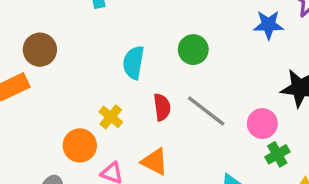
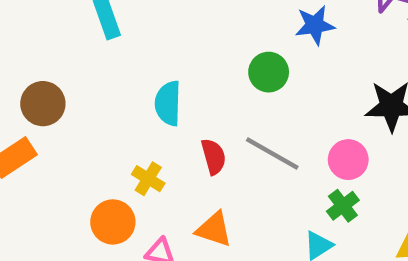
blue star: (268, 25) -> (315, 25), moved
green circle: (193, 50) -> (269, 72), moved
green cross: (277, 154) -> (343, 206), moved

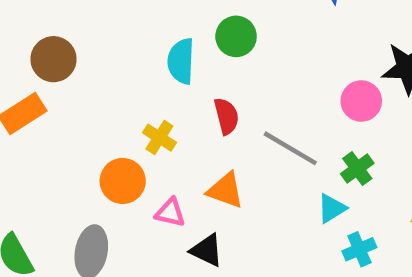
green circle: (269, 72) -> (236, 36), moved
gray line: (272, 153) -> (290, 148), moved
pink circle: (348, 160) -> (361, 101), moved

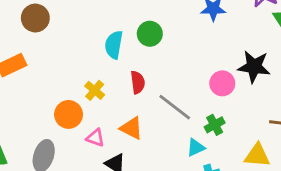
brown circle: (54, 59) -> (35, 18), moved

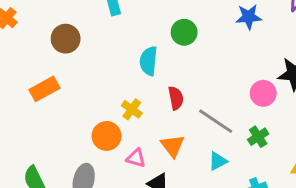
green circle: (150, 34) -> (184, 32), moved
orange triangle: (131, 128) -> (172, 146), turned 30
cyan triangle: (196, 148) -> (218, 161), moved

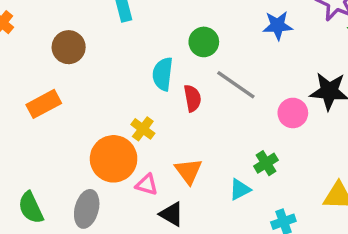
red semicircle: (176, 98) -> (192, 98), moved
gray line: (216, 121) -> (236, 85), moved
orange circle: (107, 136) -> (114, 159), size x1.4
green cross: (258, 137) -> (266, 163), moved

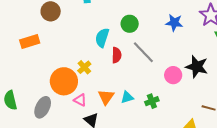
cyan triangle: (240, 189) -> (127, 97), moved

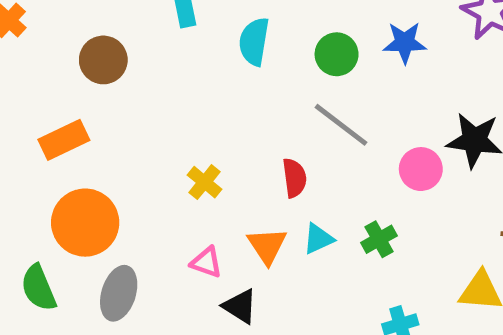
green circle: (130, 24) -> (337, 54), moved
cyan semicircle: (102, 38) -> (254, 42), moved
red semicircle: (117, 55) -> (294, 178), moved
orange circle: (64, 81) -> (85, 223), moved

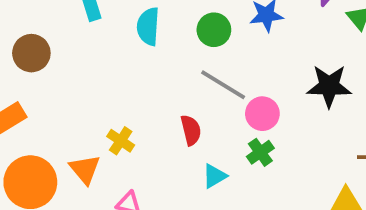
pink circle: (421, 169) -> (262, 114), moved
green cross: (379, 239) -> (260, 152), moved
orange triangle: (267, 246) -> (85, 169), moved

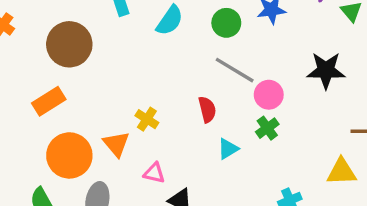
cyan semicircle: (148, 26) -> (170, 20), turned -148
brown circle: (31, 53) -> (69, 44), size x1.4

